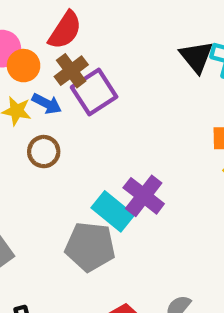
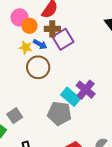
brown cross: (71, 71) -> (52, 29), turned 35
brown circle: (44, 152) -> (38, 67), size x1.5

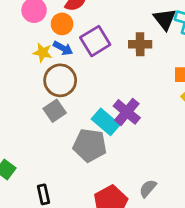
orange circle: (30, 26) -> (62, 24), moved
brown cross: (52, 29) -> (140, 44), moved
gray square: (15, 116) -> (55, 111), moved

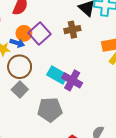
orange circle: (62, 24) -> (24, 33), moved
cyan rectangle: (106, 122) -> (57, 75), moved

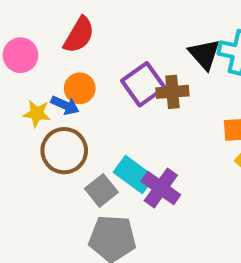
purple square: (39, 33) -> (143, 84), moved
gray square: (20, 90) -> (101, 190), moved

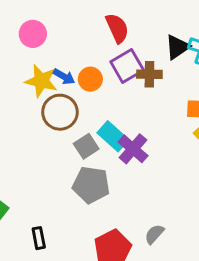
red semicircle: (79, 35) -> (117, 28), moved, turned -60
black triangle: (204, 54) -> (177, 47), turned 32
orange circle: (80, 88) -> (90, 79), moved
yellow star: (37, 113) -> (41, 81), size x1.5

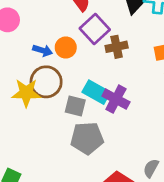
brown cross: (149, 74) -> (117, 47), moved
yellow star: (41, 81) -> (26, 93), moved
gray square: (86, 146) -> (75, 106), turned -30

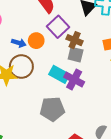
brown cross: (117, 47) -> (75, 40), turned 35
gray square: (75, 106) -> (76, 55), moved

